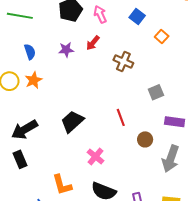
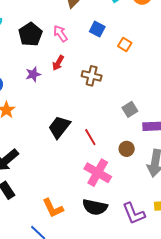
gray square: (156, 92) -> (130, 109), moved
red line: (121, 117) -> (90, 137), moved
black trapezoid: (72, 121) -> (59, 127), moved
pink cross: (95, 156) -> (98, 173), moved, size x1.5

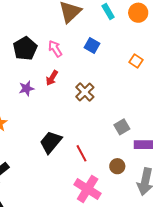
orange square: (125, 45) -> (136, 61), moved
brown cross: (92, 76) -> (85, 92), turned 30

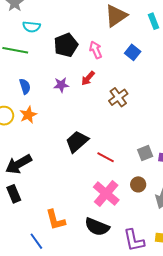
gray square: (122, 127) -> (145, 153), moved
red line: (81, 153) -> (106, 157), turned -42
brown circle: (117, 166) -> (138, 184), moved

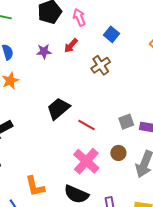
blue square: (133, 52) -> (111, 34), moved

